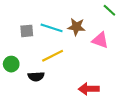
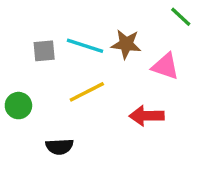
black semicircle: (36, 76) -> (59, 147), moved
red arrow: (89, 89) -> (147, 116), moved

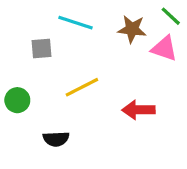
brown star: (126, 44) -> (132, 29), moved
cyan line: (85, 46) -> (75, 23), moved
pink triangle: (165, 66) -> (164, 48), moved

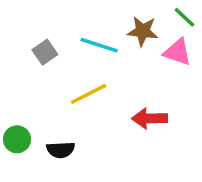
cyan line: (75, 23) -> (99, 45), moved
gray square: (42, 48) -> (45, 52), turned -30
green circle: (17, 100) -> (17, 139), moved

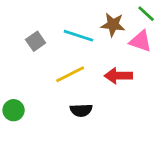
red arrow: (150, 118) -> (118, 76), moved
black semicircle: (61, 150) -> (81, 110), moved

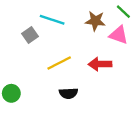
cyan line: (78, 36) -> (52, 20), moved

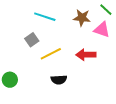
gray square: (30, 35) -> (32, 40), moved

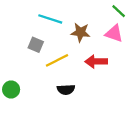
brown star: (82, 18) -> (80, 32), moved
gray square: (32, 40) -> (36, 45), turned -32

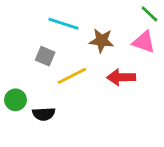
green circle: (11, 89) -> (16, 100), moved
black semicircle: (66, 89) -> (44, 114), moved

